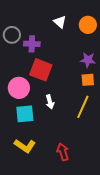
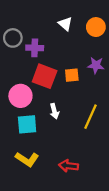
orange square: (88, 80) -> (72, 75), moved
red arrow: (63, 152) -> (69, 166), turned -66

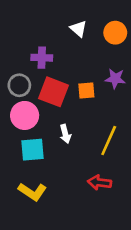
gray circle: (13, 38) -> (19, 85), moved
red arrow: (69, 166) -> (99, 182), moved

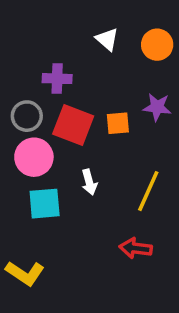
yellow L-shape: (32, 192) -> (25, 273), moved

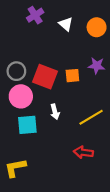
purple cross: (57, 79) -> (35, 15), moved, turned -35
yellow line: (148, 191) -> (91, 117), turned 35
yellow L-shape: (25, 273) -> (15, 168), turned 135

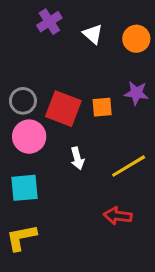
cyan square: (27, 125) -> (24, 188), moved

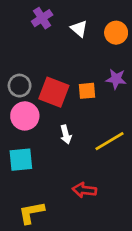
red arrow: (118, 216) -> (84, 190), moved
yellow L-shape: (21, 238) -> (31, 213), moved

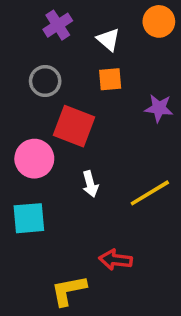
orange circle: (116, 33) -> (159, 21), moved
gray circle: (20, 86) -> (45, 81), moved
orange square: (87, 91) -> (110, 79), moved
yellow L-shape: (31, 213) -> (69, 290), moved

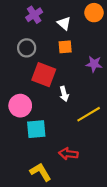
pink circle: (34, 159) -> (20, 106), moved
white arrow: (90, 184) -> (64, 94), moved
cyan square: (29, 218) -> (36, 129), moved
yellow L-shape: (69, 290) -> (41, 172), turned 70

